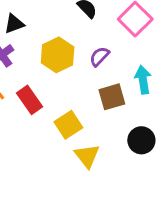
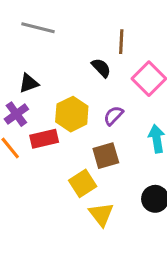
brown square: (112, 97) -> (106, 156), moved
red rectangle: (30, 100) -> (44, 139), moved, turned -68

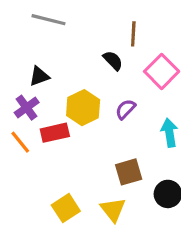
brown square: (106, 156) -> (129, 172), moved
yellow square: (83, 183) -> (66, 208), moved

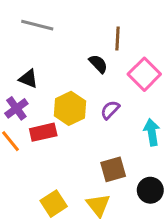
black triangle: (39, 76) -> (28, 79), turned 42

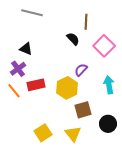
yellow hexagon: (70, 108) -> (67, 88), moved

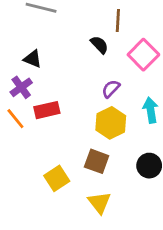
yellow hexagon: (67, 88) -> (111, 123), moved
brown square: (83, 110) -> (97, 161), moved, turned 36
yellow triangle: (73, 134) -> (99, 203), moved

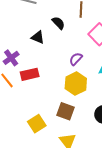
black semicircle: (99, 45) -> (58, 23), moved
black triangle: (33, 59) -> (38, 37), moved

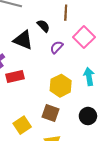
black triangle: (38, 37) -> (23, 40), size x1.5
purple semicircle: (76, 59) -> (57, 47), moved

